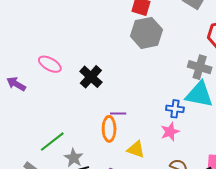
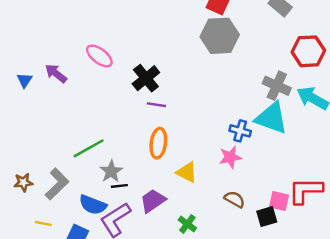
purple line: (118, 113) -> (156, 105), moved

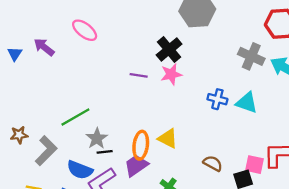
black cross: (146, 78) -> (169, 50), moved
cyan triangle: (272, 118) -> (247, 103), moved, size x0.7
orange ellipse: (158, 143) -> (141, 145), moved
pink star: (230, 157) -> (171, 74), moved
brown star: (23, 182) -> (19, 135), moved

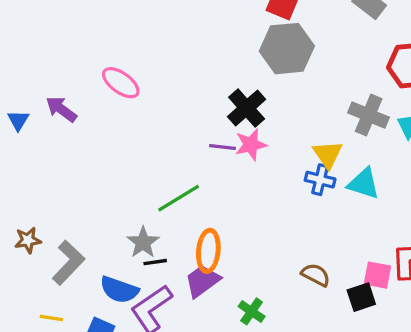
purple line: (139, 75) -> (222, 147), moved
green line: (75, 117) -> (179, 198), moved
yellow triangle: (168, 139) -> (328, 154), moved, turned 30

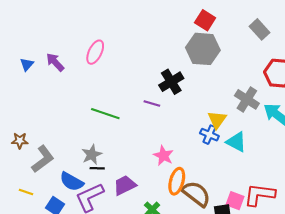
pink ellipse: (121, 83) -> (95, 52), turned 70
pink star: (251, 145) -> (163, 156), moved, turned 30
green line: (179, 198) -> (105, 114), moved, turned 40
orange ellipse: (208, 251) -> (177, 181), moved
brown semicircle: (316, 275) -> (196, 194), size x1.6

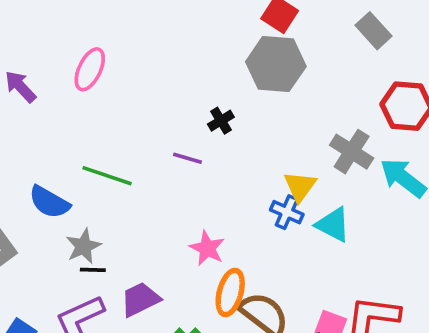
black cross: (171, 82) -> (221, 121), size x0.6
blue semicircle: (72, 182) -> (49, 202), moved

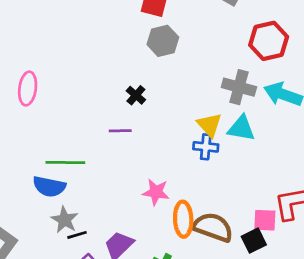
gray hexagon: (276, 64) -> (163, 41), size x0.7
blue semicircle: (49, 202) -> (49, 187), moved
cyan triangle: (333, 225) -> (241, 128), moved

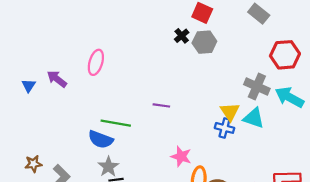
black cross: (136, 95) -> (182, 36), moved

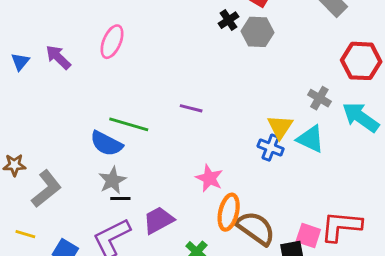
gray cross: (257, 87) -> (319, 98), size x0.7

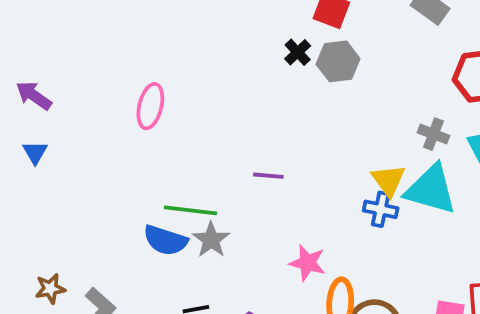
purple arrow: (58, 57) -> (34, 96), moved
cyan triangle: (310, 139) -> (431, 189), size x1.4
gray star: (112, 180) -> (211, 240), moved

